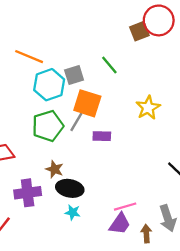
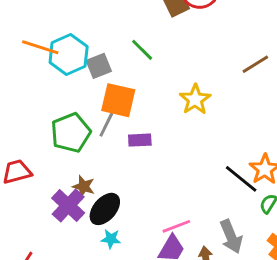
cyan hexagon: (49, 85) -> (69, 54), moved
black ellipse: (70, 188) -> (105, 209), turned -55
purple cross: (28, 193) -> (68, 206), moved, turned -35

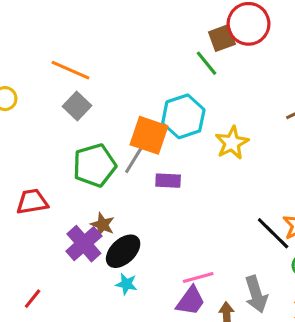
green line: (142, 50) -> (206, 63), moved
cyan hexagon: (69, 54) -> (183, 116), moved
gray square: (99, 66) -> (77, 106), moved, turned -30

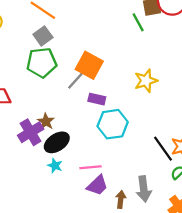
cyan hexagon: (183, 116) -> (113, 124), moved
green pentagon: (94, 165) -> (42, 63), moved
pink line: (198, 277) -> (90, 167), moved

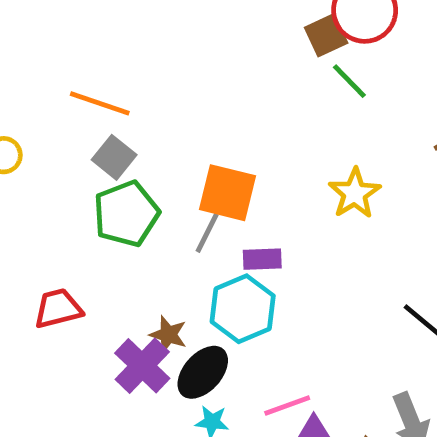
green line: (138, 22) -> (349, 81), moved
cyan hexagon: (113, 124) -> (243, 309), moved

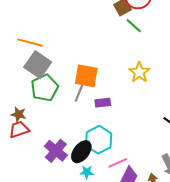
gray square: (114, 157) -> (38, 65), size x1.5
cyan hexagon: (243, 309) -> (99, 140), moved
brown star: (168, 335) -> (19, 114), moved

